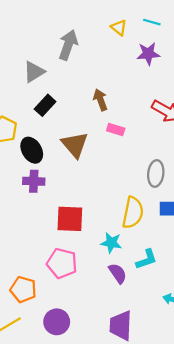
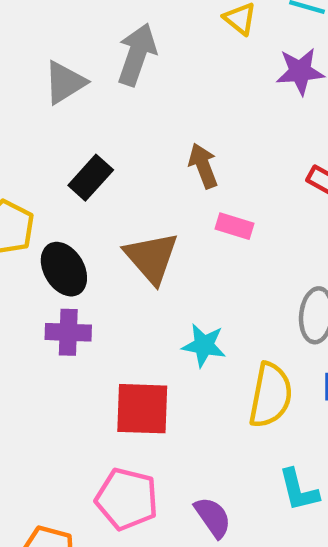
gray triangle: (34, 72) -> (65, 82), moved
cyan star: (111, 243) -> (204, 345), moved
cyan L-shape: (146, 259) -> (299, 490), turned 95
purple semicircle: (118, 273) -> (213, 517), moved

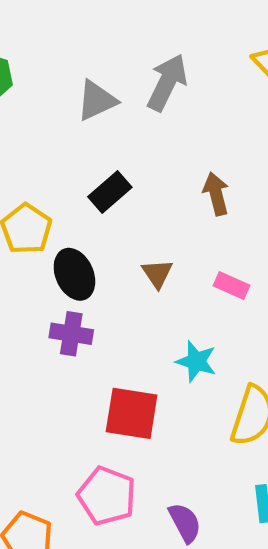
pink rectangle: (235, 226) -> (232, 286), moved
brown triangle: (151, 258) -> (157, 274), size x0.6

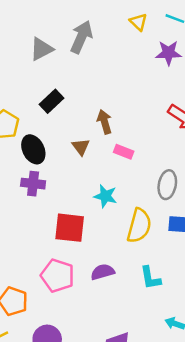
brown arrow: (216, 194) -> (105, 122), moved
purple semicircle: (185, 523) -> (103, 272), moved, turned -75

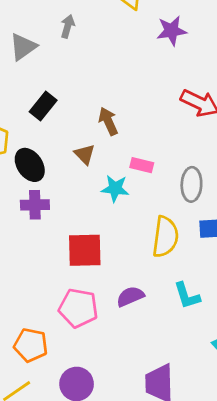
gray arrow: (81, 37) -> (68, 26), size x0.6
pink rectangle: (124, 152) -> (142, 165), moved
cyan star: (105, 196) -> (115, 188), moved

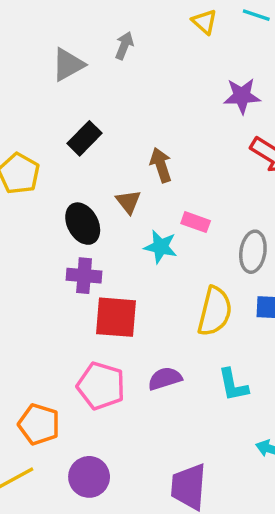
purple star: (172, 31) -> (242, 96), moved
black ellipse: (30, 165) -> (83, 224), moved
purple cross: (35, 205) -> (84, 276), moved

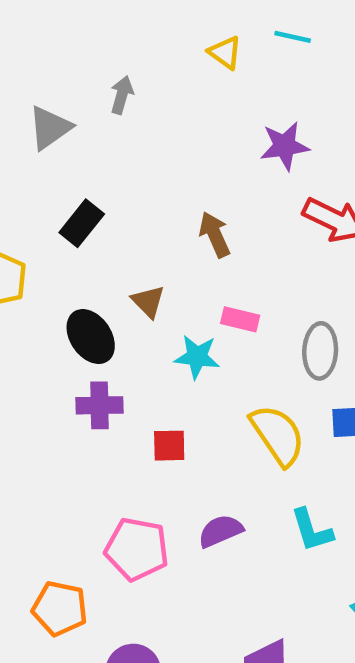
brown arrow: (161, 165) -> (215, 234), moved
yellow semicircle: (215, 311) -> (278, 435), turned -42
red square: (116, 317) -> (169, 446), moved, size x0.6

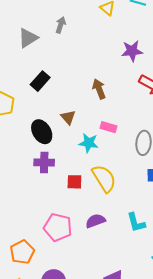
yellow semicircle: (278, 435) -> (104, 178), moved
orange pentagon: (60, 608) -> (22, 252), turned 30

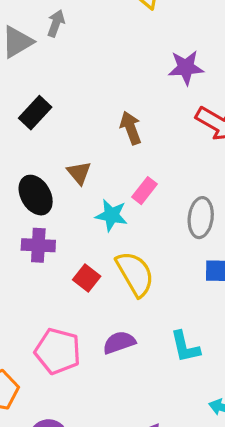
gray arrow: (61, 25) -> (56, 23), moved
pink rectangle: (109, 127) -> (145, 191), turned -70
red square: (74, 182) -> (87, 278), turned 35

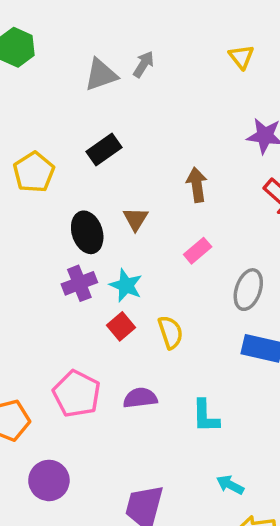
cyan star: (111, 215) -> (126, 285), moved
purple cross: (38, 245) -> (79, 283), turned -36
yellow semicircle: (135, 274) -> (170, 332), size x0.7

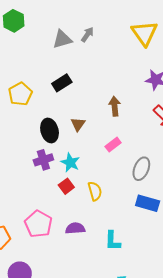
yellow triangle: (241, 57) -> (144, 33), size x1.8

